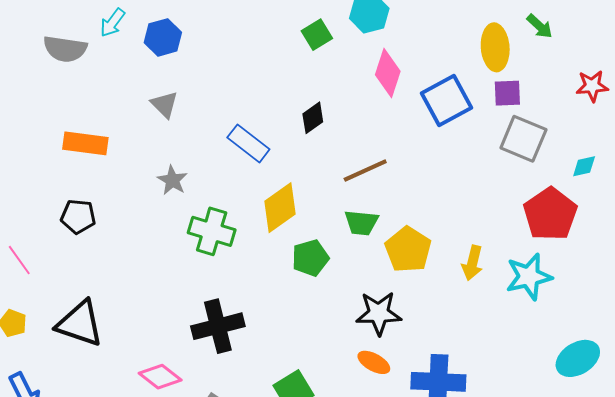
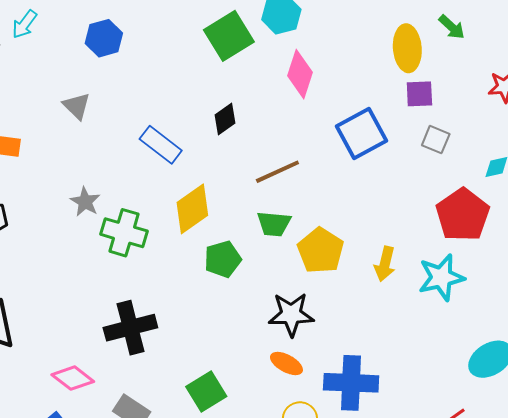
green square: (317, 35) -> (229, 36), size x1.6
blue hexagon: (163, 37) -> (104, 38), moved
blue square: (446, 101) -> (361, 133), moved
gray square: (523, 139) -> (436, 140), size x0.6
gray star: (172, 180) -> (85, 202), moved

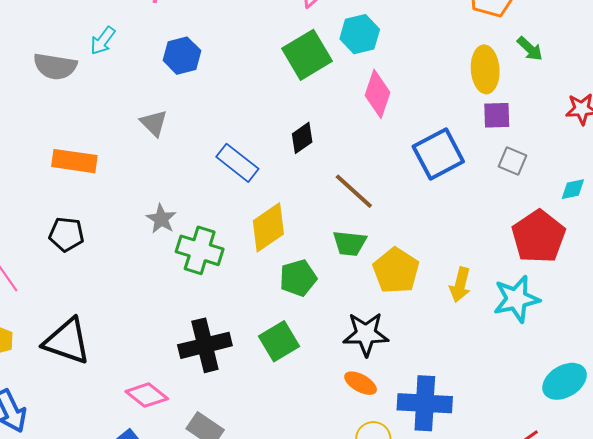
brown line: (277, 172) -> (354, 191), turned 66
green square: (206, 392) -> (279, 341), moved

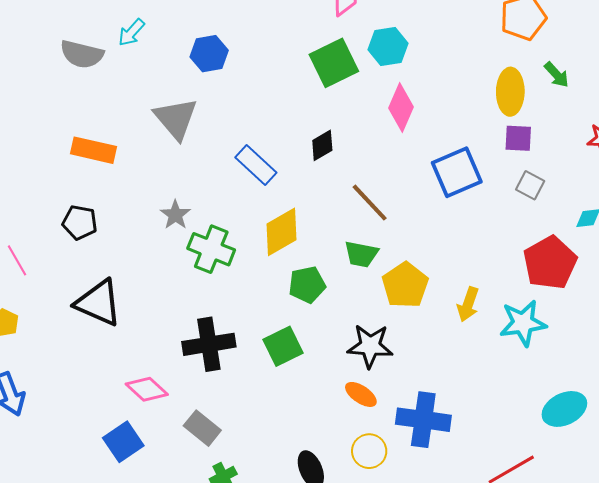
gray triangle: (154, 123) -> (176, 119), size x1.6
black triangle: (67, 341) -> (98, 303), moved

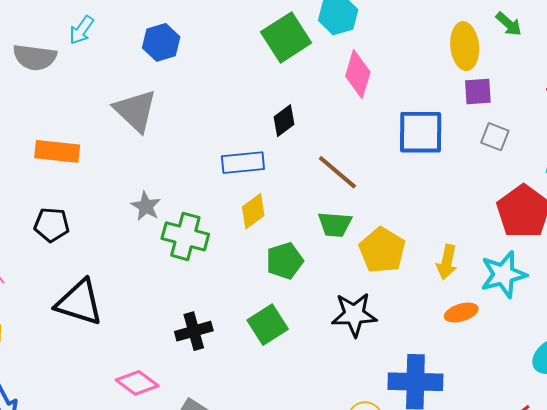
blue rectangle: (256, 165) -> (243, 163), moved, turned -42
blue square: (457, 172) -> (421, 132), turned 30
yellow diamond: (282, 232) -> (253, 211), size x0.7
black cross: (209, 344) -> (194, 331), size x0.7
orange ellipse: (361, 394) -> (461, 313), moved, turned -44

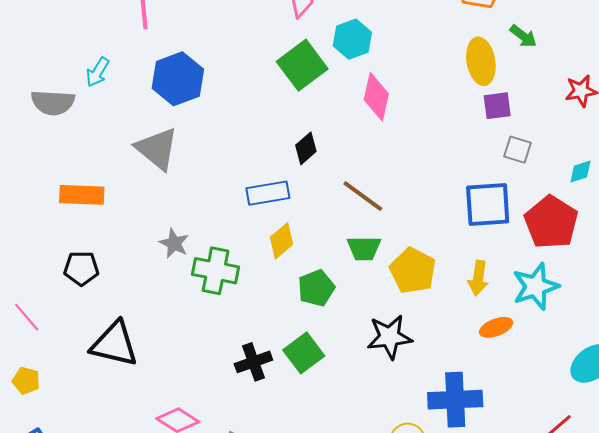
blue hexagon: (161, 42) -> (178, 79), size x1.4
blue square: (421, 132) -> (488, 205), moved
black cross: (194, 331) -> (253, 362), moved

